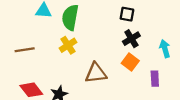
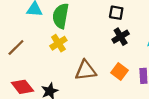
brown line: (25, 50) -> (16, 48), turned -36
orange square: (130, 62) -> (119, 72), moved

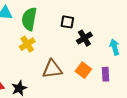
black square: (116, 13) -> (67, 22), moved

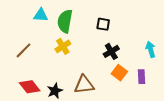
black cross: (84, 38) -> (111, 51), moved
brown triangle: (52, 69) -> (84, 85), moved

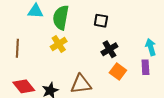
brown line: (24, 50) -> (17, 48), turned -42
purple rectangle: (142, 77) -> (145, 67), moved

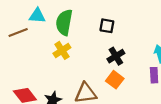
brown line: (17, 48) -> (18, 33), moved, turned 66
orange square: (118, 71) -> (115, 80), moved

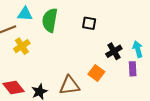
yellow cross: (62, 50) -> (22, 46), moved
black cross: (116, 56) -> (114, 51), moved

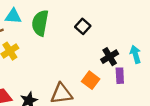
black square: (89, 23) -> (83, 26), turned 32
purple rectangle: (133, 69) -> (120, 76), moved

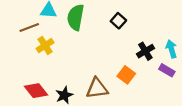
purple rectangle: (120, 76) -> (167, 70), moved, turned -56

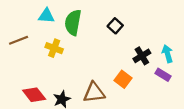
brown line: (29, 27) -> (19, 40), moved
yellow cross: (45, 46) -> (54, 48), moved, turned -36

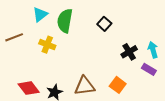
cyan triangle: (46, 16) -> (40, 15), turned -42
orange square: (123, 79) -> (118, 85), moved

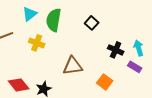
black cross: (129, 52) -> (116, 50), turned -35
brown triangle: (85, 86) -> (73, 66), moved

